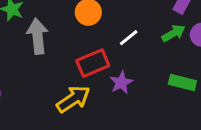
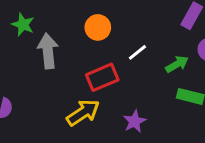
green arrow: (173, 33) -> (177, 64), moved
purple star: (121, 83) -> (134, 121), moved

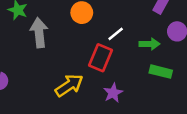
green arrow: (177, 64) -> (150, 44), turned 30
red rectangle: (102, 77) -> (101, 58), moved, turned -44

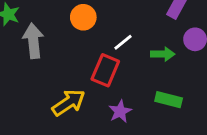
green rectangle: (161, 72) -> (169, 100), moved

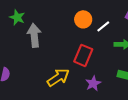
orange circle: (83, 17) -> (83, 19), moved
white line: (123, 42) -> (103, 26), moved

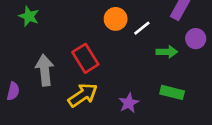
gray arrow: (34, 35) -> (45, 70), moved
red rectangle: (83, 55) -> (85, 58), moved, turned -55

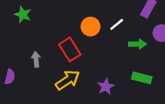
orange circle: (116, 19) -> (91, 27), moved
gray arrow: (45, 70) -> (36, 59), size x0.6

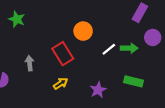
white line: (117, 24) -> (109, 49), moved
yellow arrow: (68, 80) -> (61, 84), size x0.6

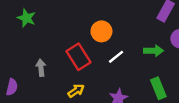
white line: (109, 49) -> (116, 57), moved
green rectangle: (133, 81) -> (158, 88), turned 54

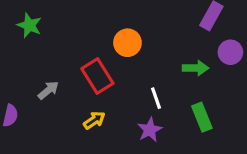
white line: (116, 57) -> (156, 98), moved, turned -70
gray arrow: (41, 68) -> (48, 90), turned 56

